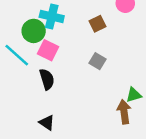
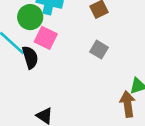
black semicircle: (47, 79) -> (30, 57), moved

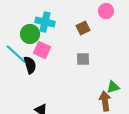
gray square: (99, 50) -> (83, 59), turned -32

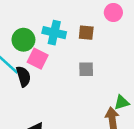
cyan cross: (45, 22) -> (54, 33), moved
brown square: (83, 28) -> (86, 33), turned 32

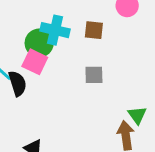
green circle: (23, 40) -> (39, 43), moved
green triangle: (122, 102) -> (137, 115), turned -49

